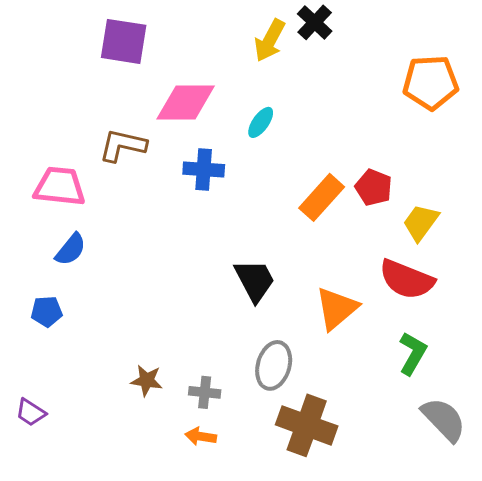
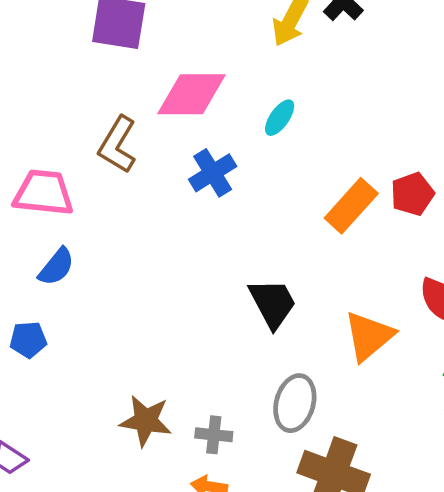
brown L-shape: (123, 145) -> (117, 145), turned -72
blue cross: (204, 169) -> (213, 173), turned -36
red pentagon: (374, 187) -> (412, 194), turned 30
brown star: (147, 380) -> (146, 421), size x1.4

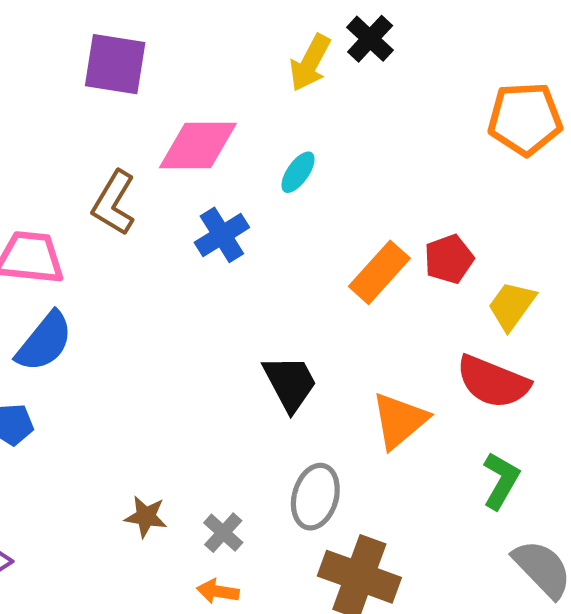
blue semicircle: (56, 267) -> (44, 342), size x1.4
brown star: (146, 421) -> (146, 517), size x0.7
gray cross: (214, 435) -> (223, 533), turned 36

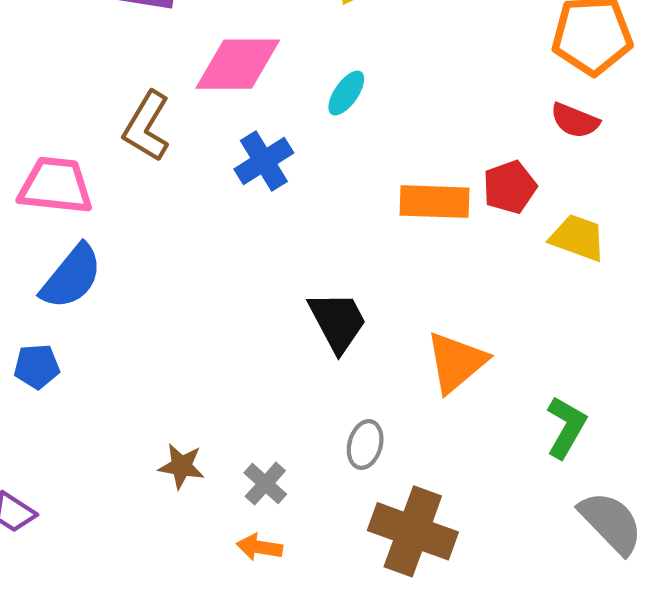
orange rectangle: (379, 272) -> (435, 202), turned 50
yellow trapezoid: (512, 306) -> (578, 238), turned 74
red semicircle: (493, 382) -> (575, 121), moved, size x0.6
gray ellipse: (315, 497) -> (365, 445), size x0.7

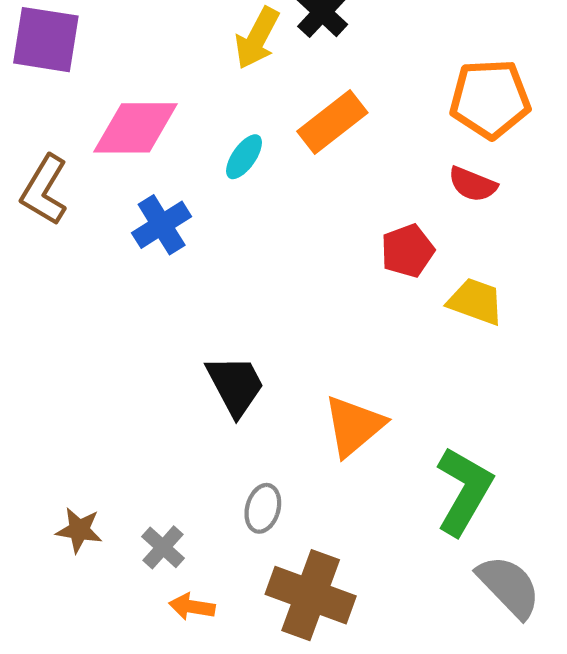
orange rectangle: (435, 202) -> (332, 122), moved, turned -40
green L-shape: (566, 427) -> (464, 491), size x1.4
orange arrow: (260, 547) -> (192, 607), moved

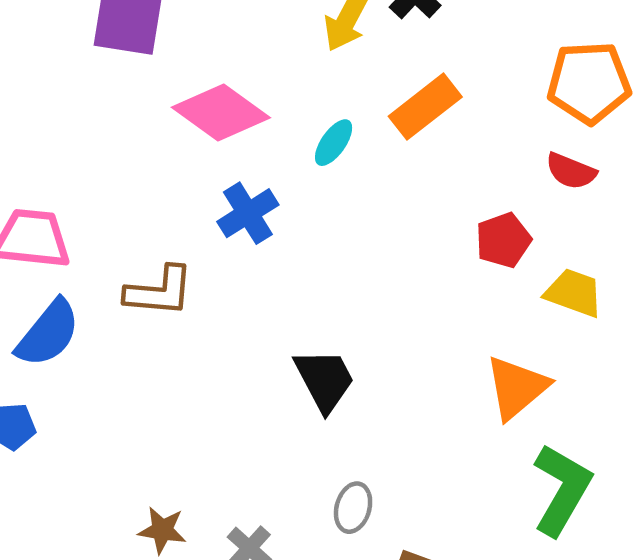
pink diamond: (136, 128) -> (221, 113), turned 36
brown L-shape: (44, 190) -> (159, 291), moved, turned -116
orange triangle: (354, 426) -> (517, 387), moved

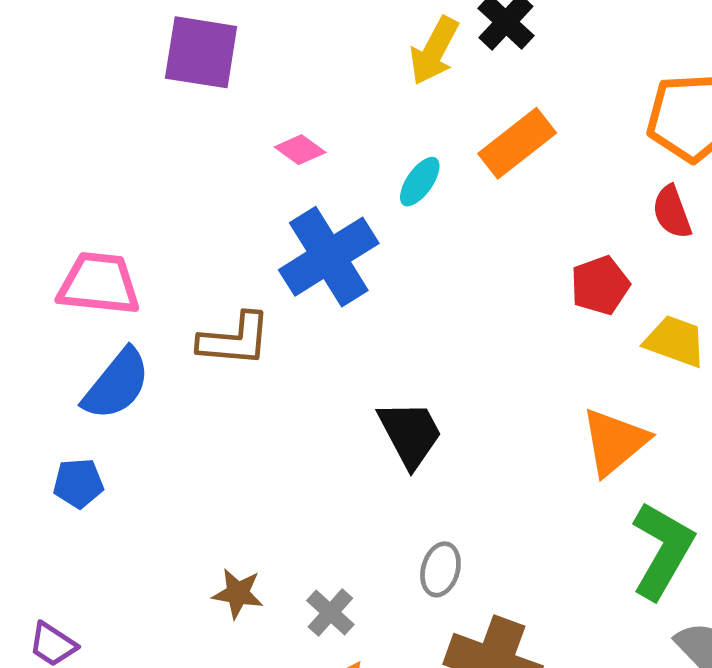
pink diamond: (221, 113) -> (300, 150), size x0.5
red semicircle: (571, 171) -> (672, 212), turned 48
blue cross: (248, 213) -> (329, 257), size x1.5

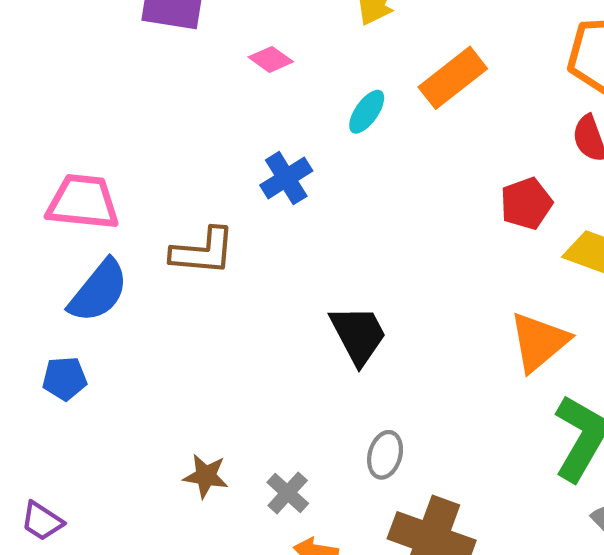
pink diamond: (300, 150) -> (271, 59), moved
blue cross: (329, 257) -> (286, 178), size x0.6

